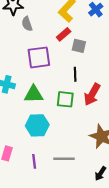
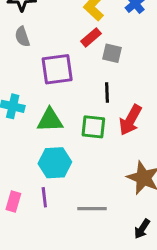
gray semicircle: (27, 24) -> (22, 37), moved
purple line: (34, 161) -> (44, 197), moved

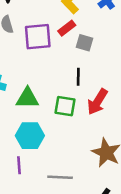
purple square: (57, 69) -> (38, 37), moved

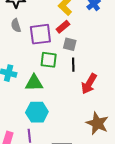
gray square: (84, 43) -> (70, 44), moved
green square: (65, 106) -> (49, 60), moved

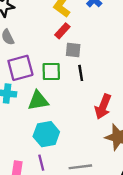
purple square: (40, 34) -> (20, 68), moved
red arrow: (89, 84) -> (103, 107), moved

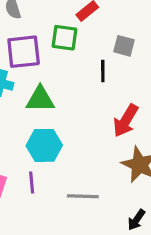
gray square: (73, 50) -> (124, 46), moved
green square: (51, 72) -> (64, 38), moved

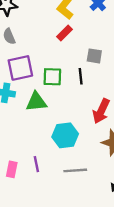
green square: (64, 38) -> (52, 77), moved
cyan hexagon: (44, 145) -> (65, 135), moved

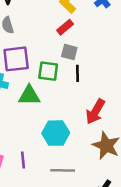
gray square: (94, 56) -> (69, 52), moved

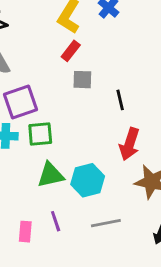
green square: (48, 71) -> (40, 134), moved
black line: (77, 73) -> (120, 100), moved
green triangle: (29, 95) -> (51, 175), moved

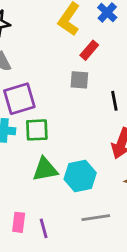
red rectangle: (71, 51) -> (89, 50), moved
purple line: (56, 221) -> (44, 228), moved

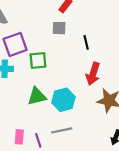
green square: (37, 130) -> (38, 60), moved
gray line: (96, 218) -> (62, 130), moved

